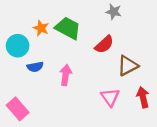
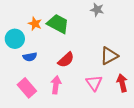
red semicircle: (104, 45) -> (66, 60), moved
pink arrow: (66, 75) -> (56, 85), moved
pink rectangle: (18, 109) -> (27, 88), moved

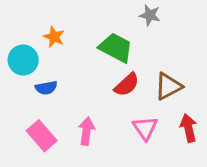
green trapezoid: (58, 24) -> (116, 48), moved
red semicircle: (66, 60) -> (127, 85), moved

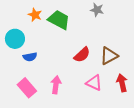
orange star: (54, 37) -> (35, 15), moved
green trapezoid: (116, 48) -> (59, 20), moved
pink triangle: (145, 128) -> (94, 83), turned -30

